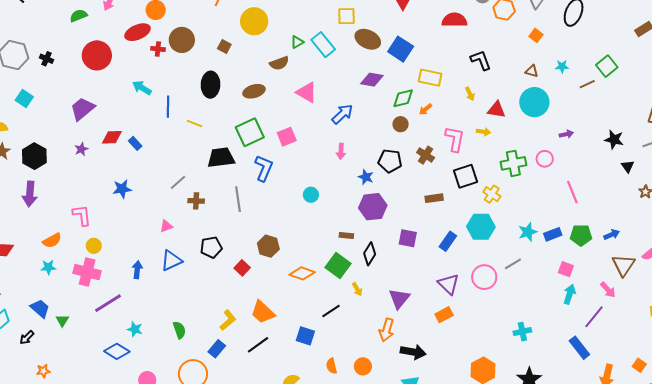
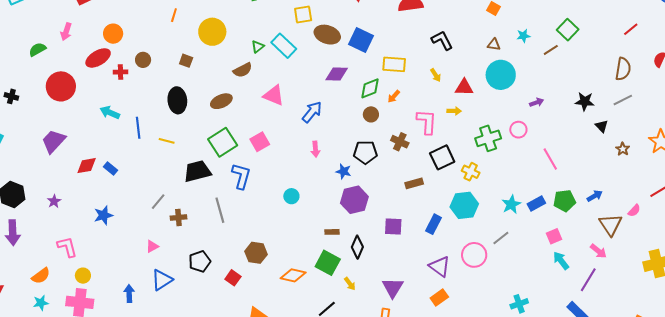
brown circle: (182, 40) -> (143, 60), size x0.6
purple star: (81, 149) -> (54, 201), moved
pink square: (566, 269) -> (554, 236), turned -35
cyan arrow: (570, 294) -> (561, 261), turned -48

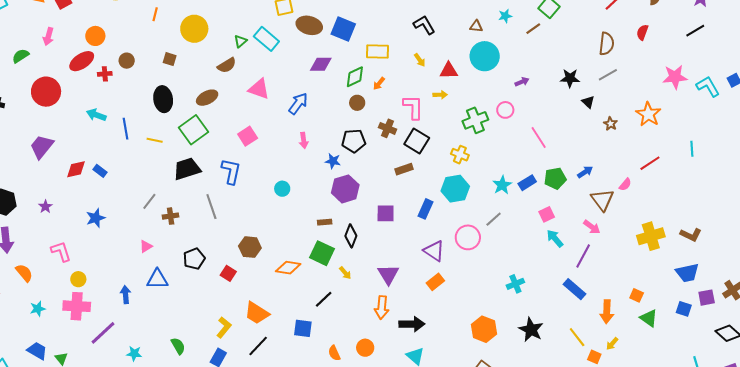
green square: (223, 142) -> (194, 130), moved
black square: (442, 157) -> (417, 141), moved, turned -30
orange semicircle: (41, 276) -> (24, 273), moved, turned -90
blue triangle: (162, 280) -> (157, 279), turned 35

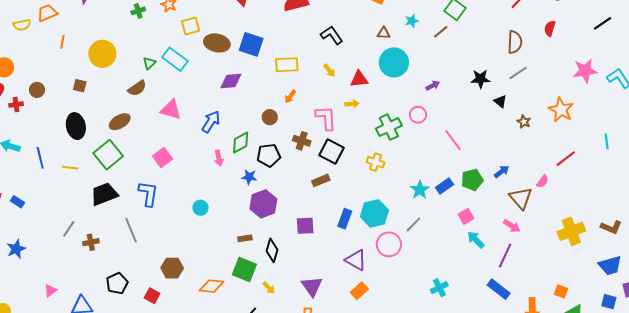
green diamond: (355, 77) -> (241, 142), moved
cyan hexagon: (455, 189) -> (374, 213), moved
pink triangle: (146, 246) -> (50, 290), moved

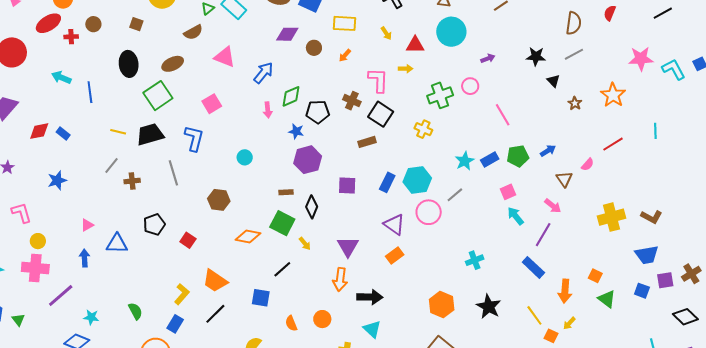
brown circle: (270, 117) -> (314, 48), moved
yellow line: (70, 168) -> (118, 132), moved
brown triangle: (521, 198) -> (564, 179), size x0.7
brown hexagon: (172, 268) -> (219, 200), moved

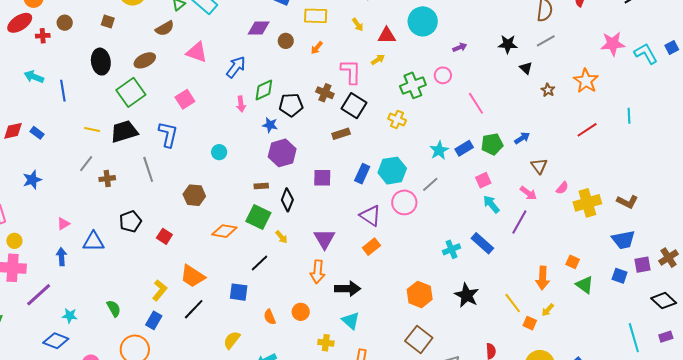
yellow arrow: (406, 69) -> (378, 60), turned -32
pink semicircle: (588, 165) -> (562, 188), moved
blue rectangle: (533, 267) -> (482, 243), moved

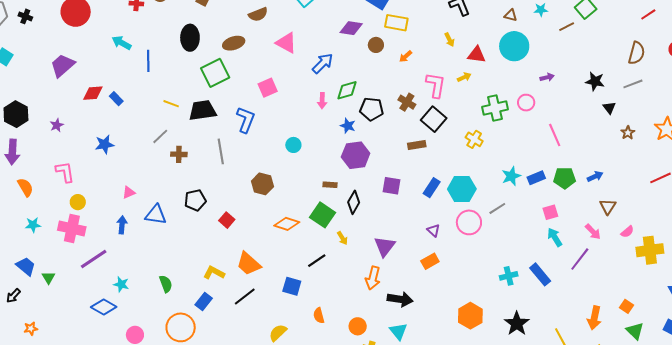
yellow rectangle: (316, 16) -> (396, 23), moved
purple triangle: (370, 216) -> (433, 230), size x0.6
yellow L-shape: (160, 290) -> (214, 273), turned -110
orange circle: (301, 312) -> (358, 326), moved

